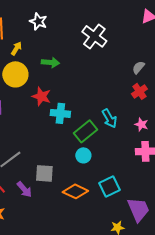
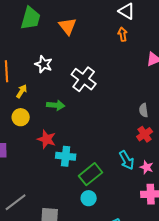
white cross: (94, 36) -> (84, 79), moved
gray semicircle: (138, 67) -> (144, 110), turned -48
yellow circle: (15, 74) -> (21, 117), size x0.7
cyan arrow: (109, 118) -> (127, 160), moved

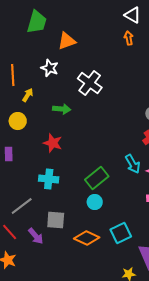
orange triangle: (68, 26) -> (67, 41), moved, turned 48
yellow circle: (21, 117) -> (18, 121), moved
cyan cross: (66, 156) -> (49, 179), moved

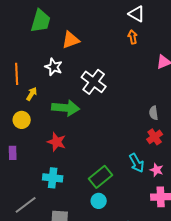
green arrow: (62, 109) -> (66, 108), size x1.5

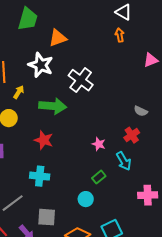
white star: (54, 67) -> (41, 65), size x1.4
gray semicircle: (154, 113) -> (141, 111), turned -56
red cross: (155, 137) -> (132, 135), moved
pink star: (157, 170) -> (99, 144), moved
green rectangle: (101, 177) -> (99, 177), moved, size x0.6

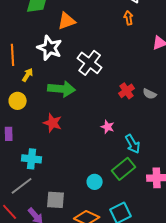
red cross: (132, 135) -> (127, 91), moved
cyan cross: (40, 176) -> (32, 159), moved
green rectangle: (99, 177) -> (124, 169), moved, size x1.6

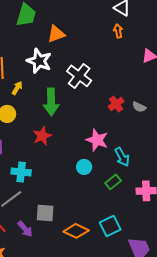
green arrow: (62, 89) -> (51, 102), turned 84
red star: (53, 123) -> (42, 136), turned 30
pink star: (108, 127) -> (97, 140), size x1.6
green rectangle: (124, 169) -> (113, 182), size x0.7
cyan circle: (95, 182) -> (84, 167), moved

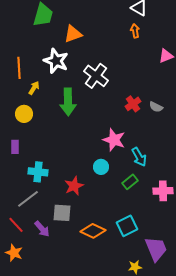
red star: (42, 136) -> (74, 186), moved

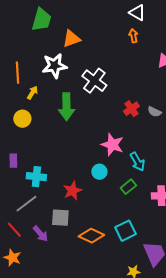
white star: (56, 61) -> (54, 66), turned -30
purple rectangle: (15, 147) -> (13, 161), moved

